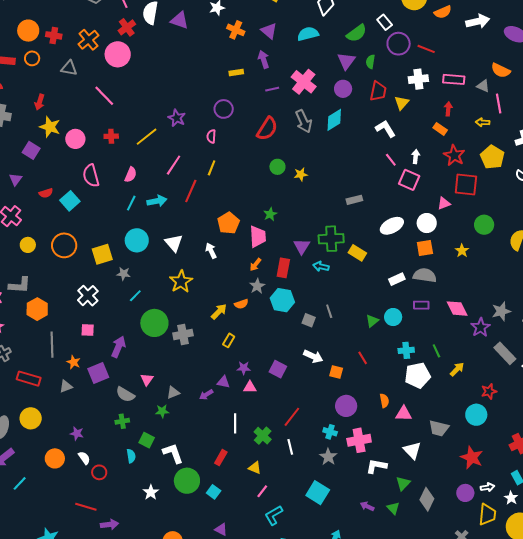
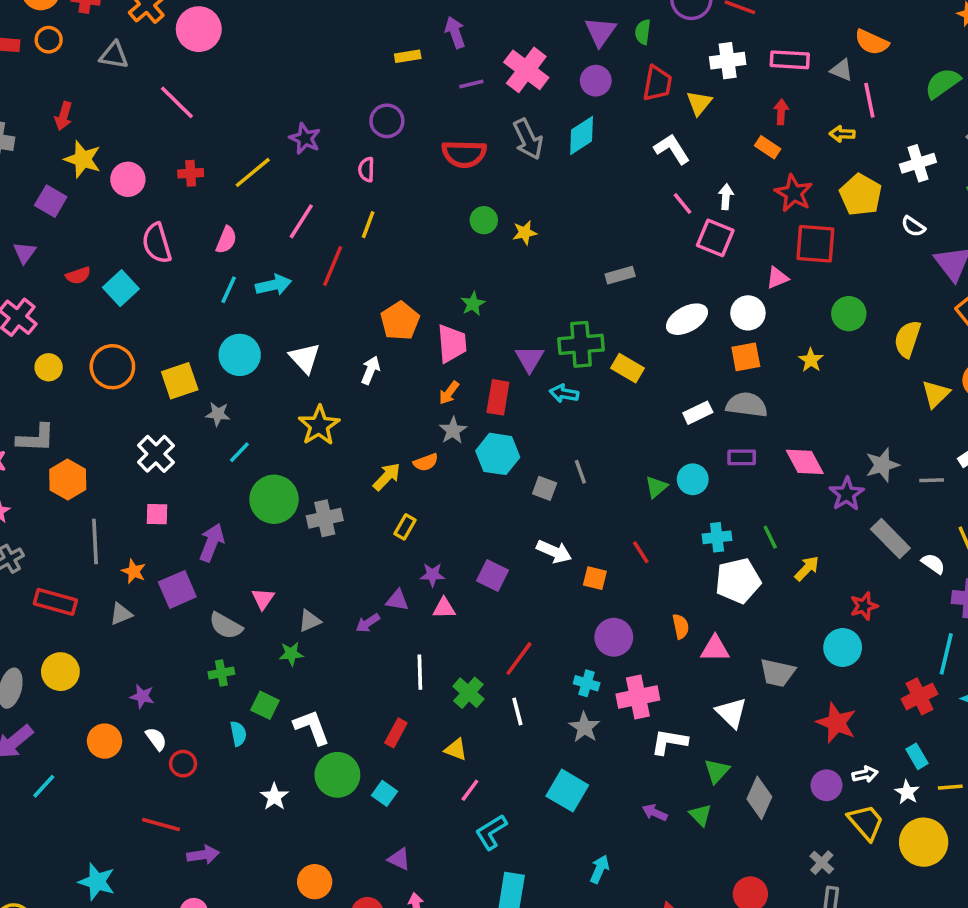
red semicircle: (267, 129) -> (464, 154), turned 60
white arrow: (211, 251) -> (370, 370), turned 49
yellow trapezoid: (487, 515) -> (866, 822), turned -45

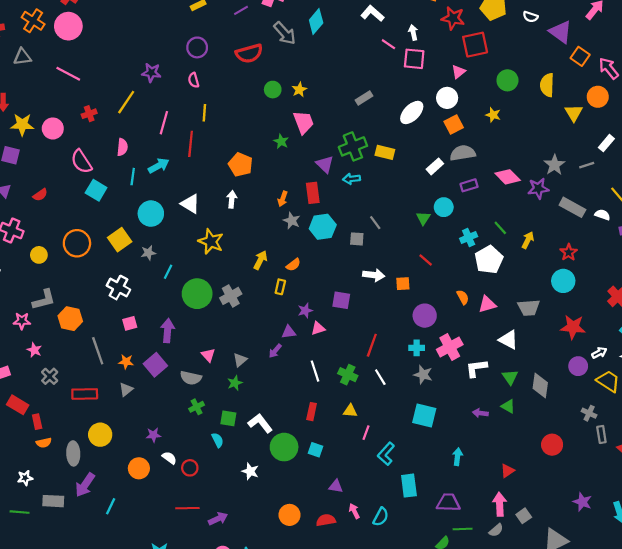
cyan square: (121, 288) -> (96, 190), moved
pink trapezoid: (452, 344) -> (304, 122), moved
orange semicircle: (426, 462) -> (293, 265), moved
purple star: (847, 494) -> (538, 188), turned -30

